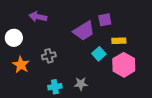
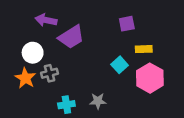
purple trapezoid: (84, 31) -> (71, 37), moved
white circle: (14, 38) -> (33, 53), moved
gray cross: (49, 56) -> (50, 73), moved

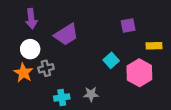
purple arrow: (46, 20) -> (31, 19), moved, turned -108
purple square: (127, 24) -> (128, 25), moved
yellow rectangle: (144, 49) -> (154, 46), moved

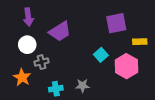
purple square: (128, 25) -> (116, 23), size x1.5
orange star: (23, 73) -> (22, 77), moved

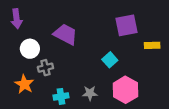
purple arrow: (28, 17) -> (17, 19), moved
purple trapezoid: (60, 31) -> (65, 34), turned -120
pink hexagon: (126, 66) -> (125, 90), moved

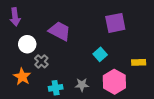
yellow rectangle: (152, 45) -> (139, 62), moved
gray cross: (45, 68) -> (41, 61), turned -32

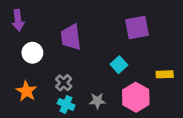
purple trapezoid: (60, 31) -> (71, 37), turned -125
gray cross: (41, 61) -> (64, 83), moved
cyan cross: (56, 88) -> (66, 104), turned 32

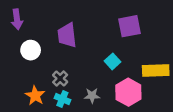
yellow rectangle: (165, 74) -> (156, 71), size x1.6
orange star: (26, 91) -> (35, 96), moved

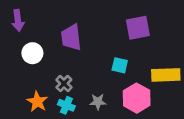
cyan square: (112, 61) -> (120, 65), turned -35

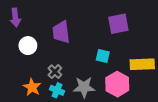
gray star: (98, 102) -> (84, 87), size x1.5

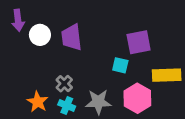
purple square: (118, 24) -> (139, 42), moved
white circle: (28, 46) -> (40, 35), moved

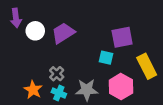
purple trapezoid: (72, 37) -> (63, 33), turned 65
yellow rectangle: (167, 75) -> (147, 66), turned 65

